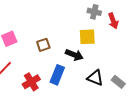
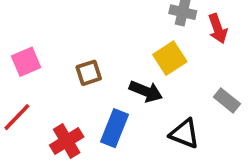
yellow square: (87, 37) -> (170, 58), turned -30
gray rectangle: (118, 82) -> (227, 100), moved

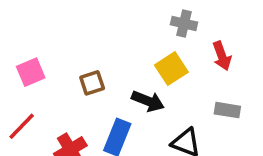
red arrow: (218, 29) -> (222, 56), moved
gray rectangle: (227, 100) -> (227, 110), turned -30

